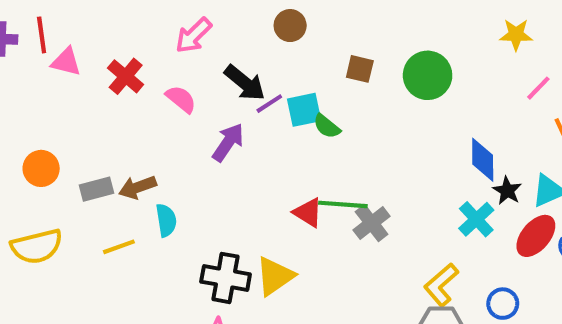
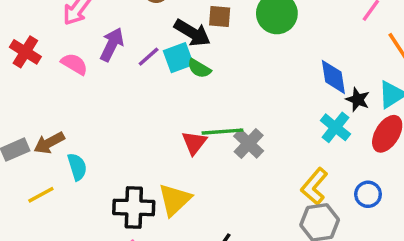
black arrow: (245, 83) -> (192, 33), moved
purple arrow: (228, 142) -> (112, 45), moved
red triangle: (308, 213) -> (194, 143), turned 44

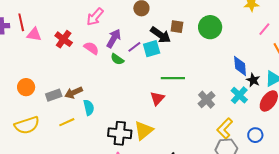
green semicircle: (199, 68) -> (117, 59), moved
green line: (222, 132) -> (173, 78), moved
gray cross: (249, 143) -> (207, 100), moved

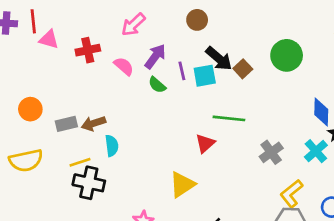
brown square: (177, 27) -> (243, 69), moved, turned 32
red cross: (64, 39) -> (88, 50), turned 36
purple line: (134, 47) -> (182, 71), turned -72
black cross: (120, 133) -> (89, 183), moved

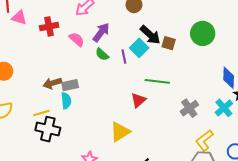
brown square: (243, 69) -> (169, 43), turned -32
purple line: (182, 71) -> (124, 57), moved
cyan square: (205, 76) -> (139, 48), turned -36
gray rectangle: (66, 124) -> (70, 85), moved

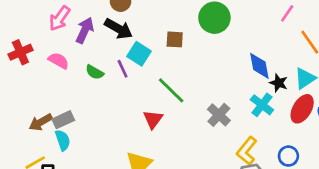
purple arrow: (101, 32) -> (85, 30), moved
black arrow: (150, 35) -> (118, 29), moved
green line: (157, 81) -> (171, 90), turned 50

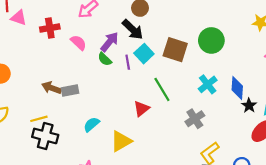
purple arrow: (85, 30) -> (110, 42), moved
brown square: (175, 39) -> (175, 50), size x1.6
cyan cross: (262, 105) -> (208, 84), moved
brown arrow: (41, 122) -> (51, 88), turned 36
cyan semicircle: (63, 140) -> (92, 124), moved, turned -126

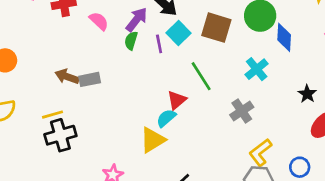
green semicircle: (105, 59) -> (131, 41), turned 64
blue diamond: (237, 88) -> (284, 37), moved
cyan semicircle: (92, 124) -> (166, 118), moved
black cross: (45, 136) -> (60, 135), turned -30

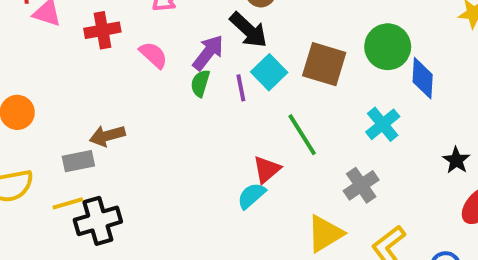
brown arrow: (67, 77) -> (107, 136), turned -35
gray rectangle: (90, 79) -> (78, 161), moved
yellow line: (52, 115) -> (68, 203), moved
yellow triangle: (153, 140) -> (325, 234), moved

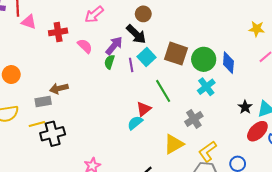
green circle: (388, 47) -> (204, 59), moved

